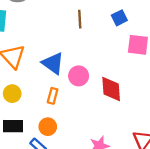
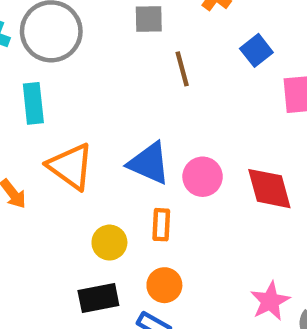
yellow circle: (12, 94) -> (109, 243), moved

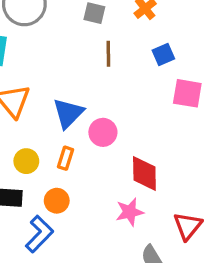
blue triangle: (149, 163) -> (68, 113), turned 36
red diamond: (269, 189) -> (144, 173), moved
pink star: (270, 301) -> (130, 212), moved

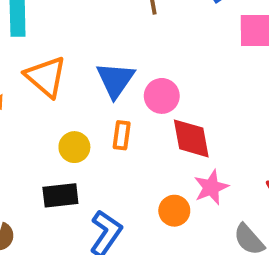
red diamond: (144, 173) -> (191, 138), moved
orange circle: (57, 201) -> (174, 211), moved

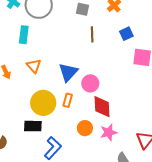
orange triangle: (46, 77) -> (34, 66), size x0.7
yellow circle: (74, 147) -> (43, 103), size x1.6
orange circle: (174, 211) -> (85, 128), moved

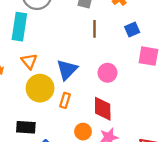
cyan rectangle: (24, 35) -> (19, 27), size x1.4
pink circle: (90, 83) -> (107, 73), moved
yellow circle: (43, 103) -> (40, 88), moved

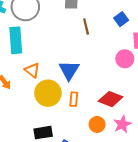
pink circle: (107, 73) -> (125, 59), moved
red diamond: (103, 109) -> (111, 99), turned -55

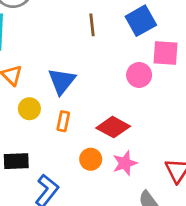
blue square: (121, 19) -> (141, 21), size x1.5
yellow circle: (48, 93) -> (29, 109), size x0.6

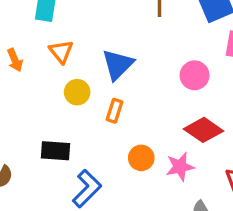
pink circle: (139, 75) -> (195, 75), moved
red diamond: (113, 127) -> (204, 130), moved

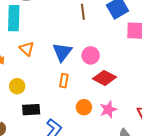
pink circle: (195, 75) -> (91, 55), moved
yellow circle: (77, 92) -> (17, 86), moved
red diamond: (204, 130) -> (105, 78), moved

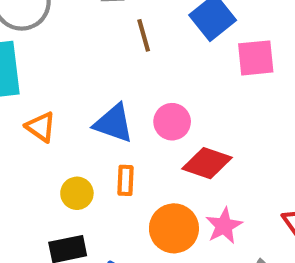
blue triangle: (62, 52) -> (114, 123), turned -40
yellow circle: (17, 86) -> (77, 193), moved
orange circle: (84, 107) -> (174, 228), size x1.5

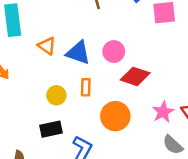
orange triangle: (41, 127) -> (47, 46), moved
pink star: (224, 226) -> (163, 112), moved

